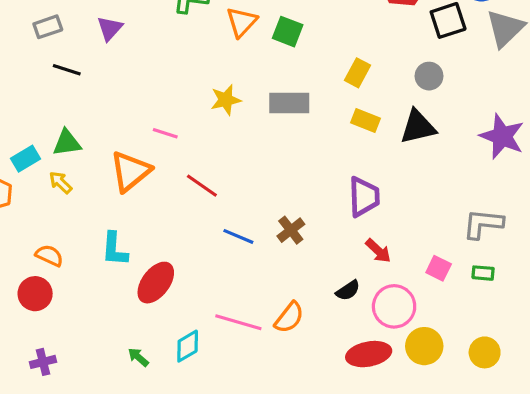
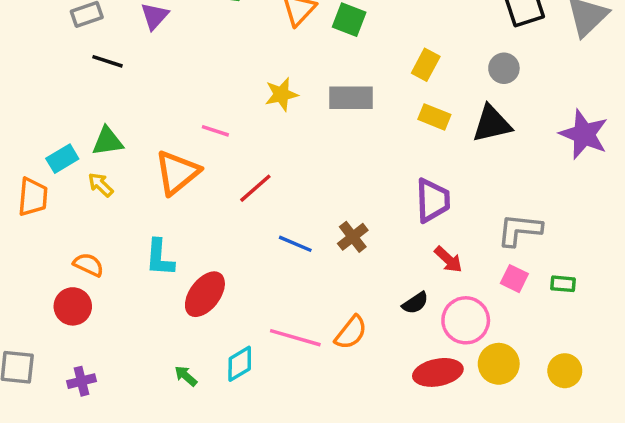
red line: (202, 186) -> (255, 188), turned -76
gray L-shape: (483, 224) -> (520, 230), moved

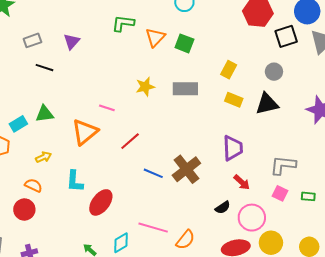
yellow arrow: (101, 185) -> (43, 157), moved, turned 112
brown cross: (353, 237) -> (186, 169), size x1.6
orange semicircle: (351, 332) -> (185, 240), moved

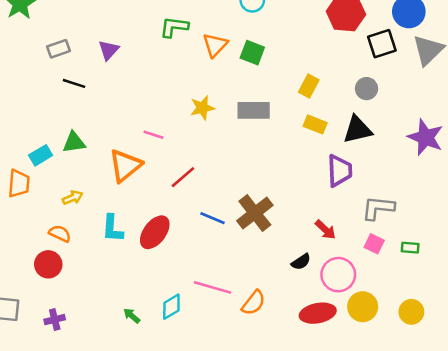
purple trapezoid: (233, 148) -> (340, 171), moved
red ellipse: (101, 202) -> (155, 232), moved

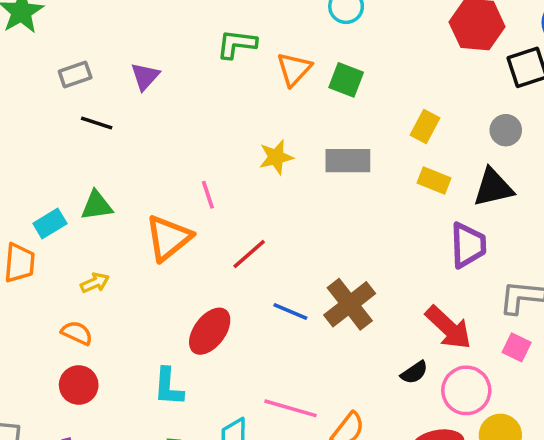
pink line: (153, 135) -> (208, 195), turned 54
cyan L-shape: (112, 228) -> (168, 387), moved
red arrow: (325, 230) -> (448, 328), size x1.6
red circle: (48, 264) -> (79, 385), moved

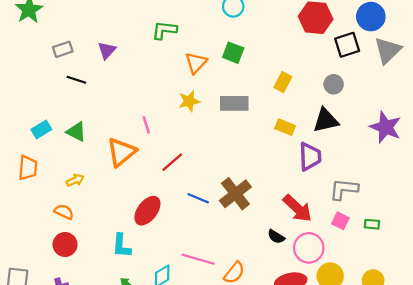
orange triangle: (294, 69) -> (196, 63), moved
yellow rectangle: (434, 180) -> (285, 127), moved
green triangle: (97, 206) -> (76, 132), turned 35
cyan rectangle: (50, 223) -> (41, 129), moved
black semicircle: (414, 372) -> (276, 237), turned 66

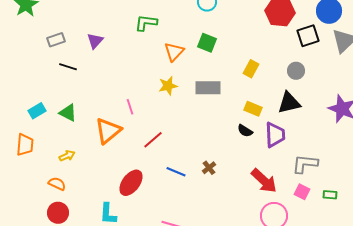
brown cross: (235, 194) -> (209, 168), size x0.5
black semicircle: (276, 237) -> (245, 131), moved

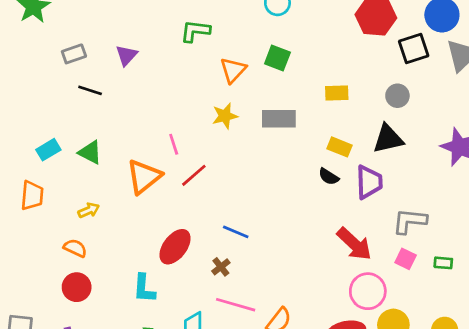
yellow rectangle: (251, 69) -> (337, 93), turned 60
red line: (153, 140) -> (194, 175), moved
brown cross: (209, 168) -> (221, 267), moved

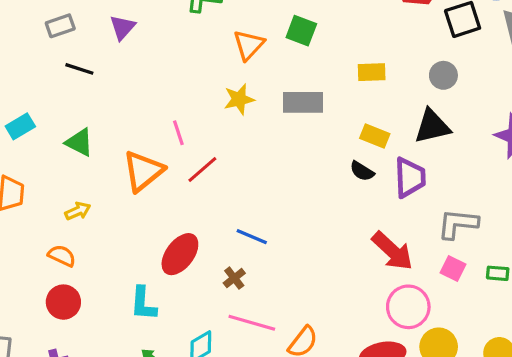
cyan rectangle: (48, 150) -> (20, 126), moved

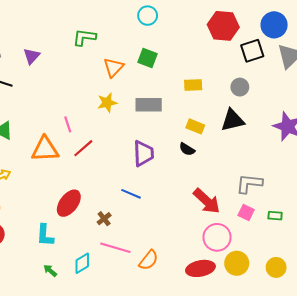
orange triangle: (143, 171) -> (45, 149), turned 36
purple trapezoid: (410, 177) -> (143, 153), moved
blue line: (252, 237) -> (131, 194), moved

